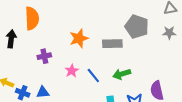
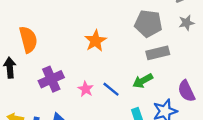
orange star: (79, 38) -> (95, 41), moved
gray rectangle: (112, 44) -> (158, 53), moved
purple cross: (44, 56) -> (51, 79), size x1.5

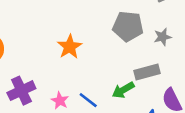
gray star: (186, 23) -> (163, 37), moved
gray rectangle: (158, 53) -> (147, 72), moved

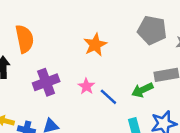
pink star: (60, 101) -> (86, 86), moved

